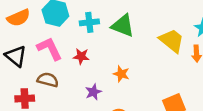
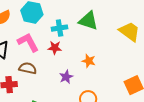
cyan cross: (89, 22) -> (60, 28), moved

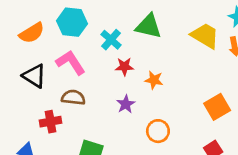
cyan cross: (60, 28) -> (111, 40), turned -35
red star: (55, 48) -> (124, 67), moved

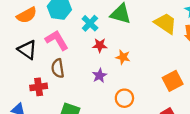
brown semicircle: (73, 97) -> (58, 68), turned -108

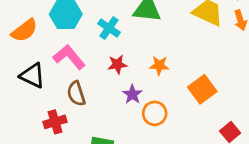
red star: (100, 45) -> (117, 64), moved
orange square: (173, 81) -> (202, 89), moved
orange circle: (124, 98) -> (155, 113), moved

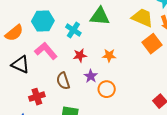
orange square: (202, 89) -> (152, 44), moved
brown semicircle: (76, 94) -> (63, 81), moved

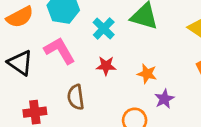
purple star: (91, 76) -> (164, 99), moved

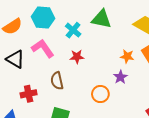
orange star: (147, 74) -> (127, 56), moved

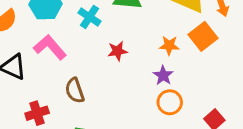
red star: (77, 57) -> (118, 51), moved
orange circle: (100, 94) -> (170, 102), moved

